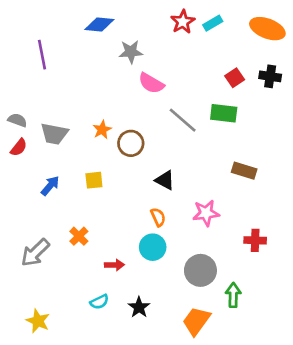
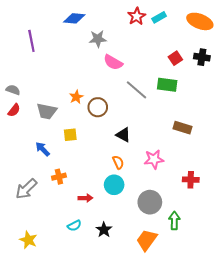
gray trapezoid: (54, 134) -> (47, 111), moved
blue arrow: (50, 186) -> (43, 149), moved, turned -84
orange cross: (79, 236) -> (59, 177), turned 32

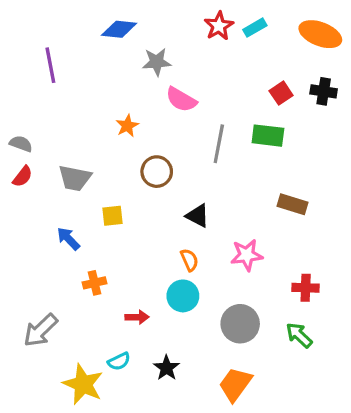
gray line: (137, 90) -> (219, 144), turned 60
orange star: (76, 97) -> (127, 126), moved
gray arrow: (26, 189) -> (41, 330), moved
green arrow: (174, 221) -> (299, 335), moved, turned -48
yellow star: (28, 240) -> (83, 384), moved, size x1.4

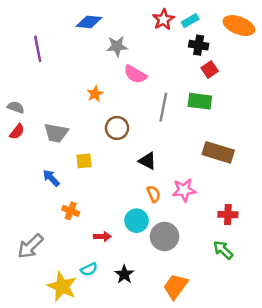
black cross: (324, 91) -> (199, 45), moved
brown rectangle: (292, 204) -> (218, 152), size x1.4
orange semicircle: (189, 260) -> (154, 194), moved
orange cross: (95, 283) -> (71, 211), turned 35
gray circle: (240, 324) -> (165, 236), moved

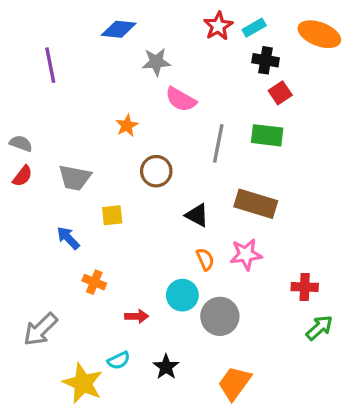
brown rectangle: (218, 152) -> (256, 204), moved
green arrow: (223, 250) -> (319, 328), moved, turned 95

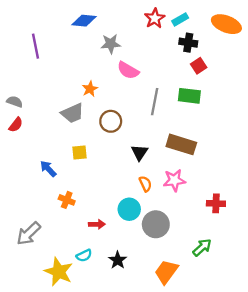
gray trapezoid: (75, 178) -> (73, 113), moved, turned -35
black triangle: (197, 215) -> (140, 153), turned 36
green arrow: (319, 328) -> (202, 247), moved

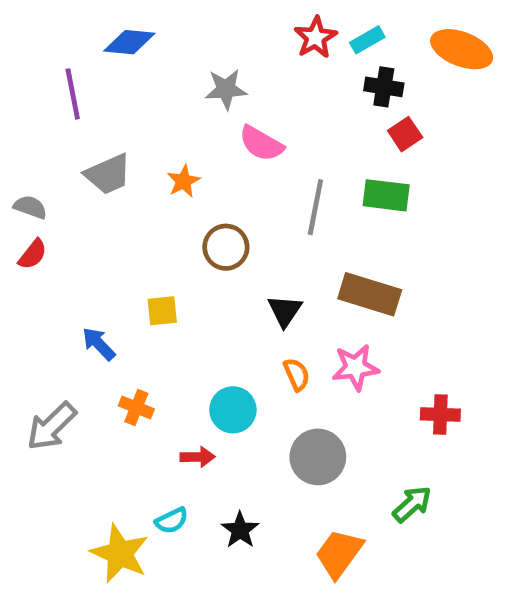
blue diamond: (84, 21) -> (129, 42), moved
gray trapezoid: (73, 113) -> (108, 174), moved
cyan circle: (129, 209) -> (233, 410), moved
gray arrow: (29, 234) -> (51, 426), moved

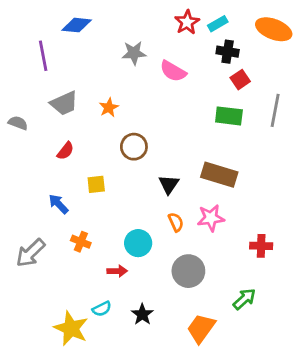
pink semicircle: (261, 143) -> (173, 71), moved
gray line: (315, 207) -> (275, 110), moved
red semicircle: (33, 254) -> (65, 151), moved

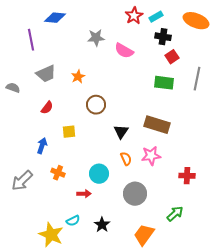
blue arrow: (58, 204) -> (42, 146), turned 63

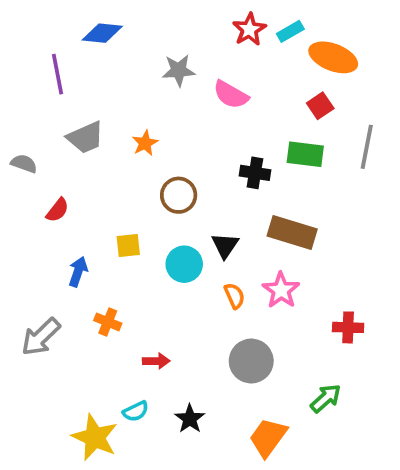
orange ellipse: (196, 21) -> (333, 57), moved
black cross: (163, 37) -> (255, 173), moved
red semicircle: (47, 108) -> (58, 210), moved
pink star: (151, 156) -> (281, 290), turned -30
cyan circle: (99, 174) -> (184, 264), moved

